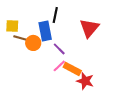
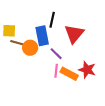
red triangle: (89, 28) -> (74, 34), moved
pink line: (59, 66) -> (56, 71), turned -40
red star: (85, 81) -> (87, 70), moved

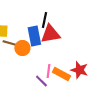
red triangle: (74, 34) -> (50, 34), moved, turned 40
purple line: (56, 54) -> (41, 81), moved

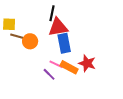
blue rectangle: (34, 36) -> (64, 43), moved
pink line: (48, 71) -> (56, 64), turned -72

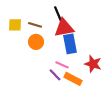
black line: (52, 13) -> (58, 14), turned -35
brown line: (17, 36) -> (35, 25), moved
orange rectangle: (69, 67) -> (73, 79), moved

